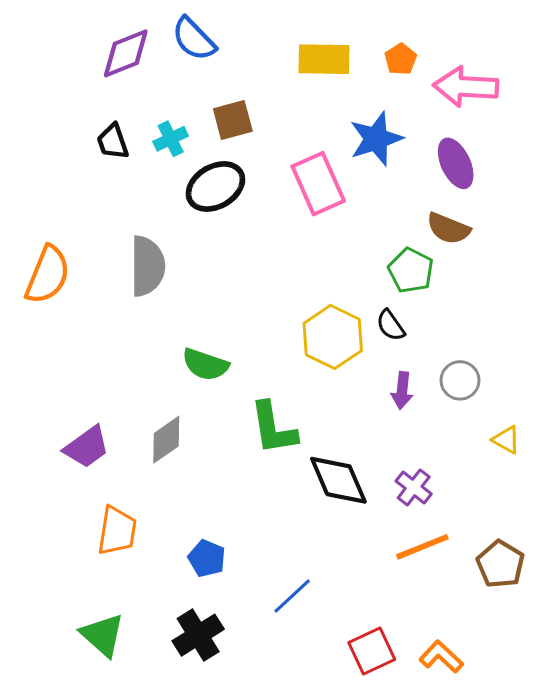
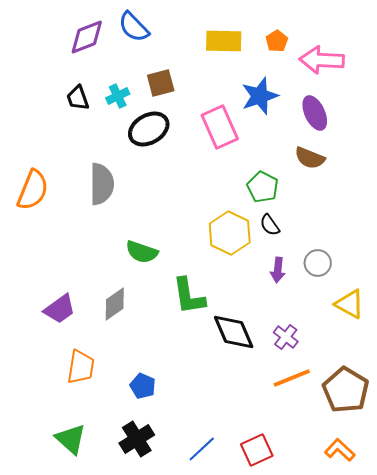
green pentagon: (411, 270) -> (263, 187), moved
yellow triangle: (506, 440) -> (350, 304), size x1.5
brown pentagon: (500, 564) -> (346, 390), size x1.4
blue line: (292, 596) -> (202, 449), moved
orange L-shape: (441, 657) -> (340, 450), moved

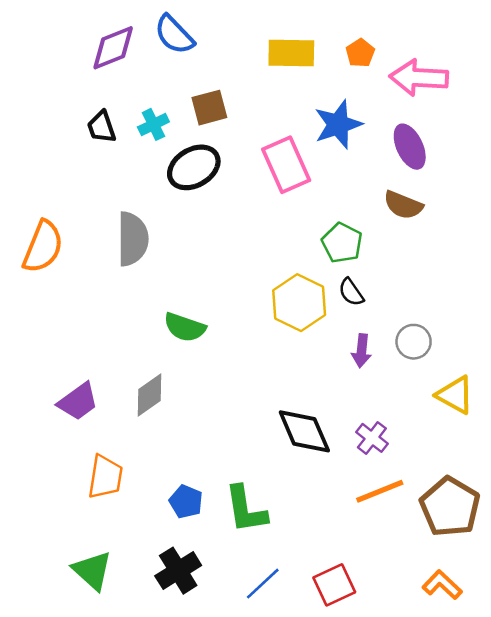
green L-shape: (189, 296) -> (246, 509), moved

